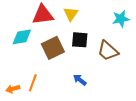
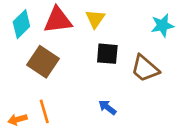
cyan diamond: (22, 37) -> (21, 24), moved, turned -35
brown square: (53, 48) -> (43, 62), moved, turned -30
orange line: (33, 83) -> (44, 111), turned -36

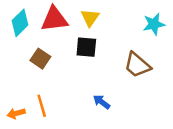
black square: (107, 54) -> (86, 47), moved
brown square: (43, 62) -> (40, 59), size x0.7

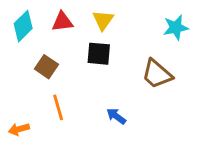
red triangle: (54, 19) -> (62, 22), size x0.7
orange line: (42, 106) -> (58, 107), moved

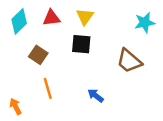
orange arrow: (19, 129) -> (16, 106), turned 77

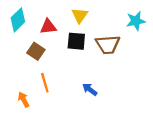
red triangle: (51, 18) -> (48, 27), moved
brown trapezoid: (129, 61) -> (108, 45), moved, turned -45
orange arrow: (16, 106) -> (24, 100), moved

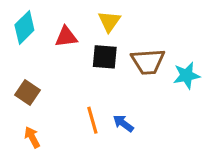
cyan star: (136, 21) -> (187, 75), moved
brown square: (36, 51) -> (28, 92), moved
orange line: (45, 83) -> (92, 120), moved

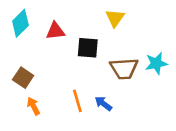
yellow triangle: (109, 21) -> (115, 18), moved
brown trapezoid: (148, 62) -> (124, 69), moved
orange arrow: (32, 137) -> (33, 106), moved

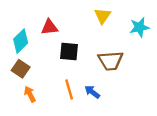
cyan diamond: (20, 23) -> (21, 41), moved
black square: (88, 48) -> (69, 51), moved
cyan star: (156, 63) -> (139, 27), moved

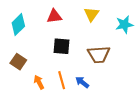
red triangle: (49, 27) -> (54, 16), moved
cyan diamond: (21, 41) -> (18, 25), moved
orange arrow: (30, 94) -> (39, 82), moved

